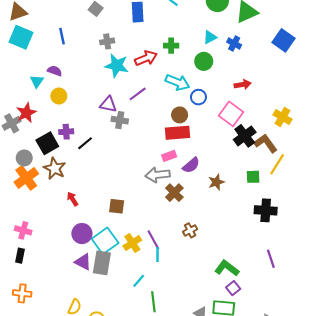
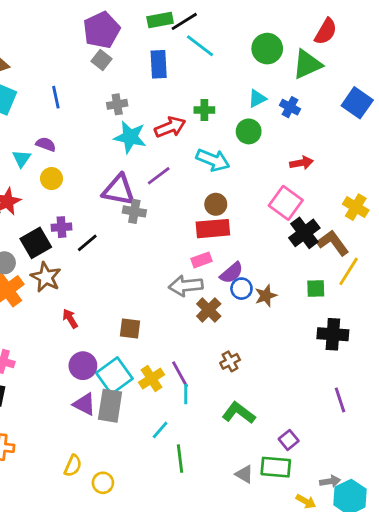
blue circle: (198, 97) -> (241, 289), moved
purple triangle: (108, 104) -> (119, 190), size x1.4
green L-shape: (227, 268) -> (239, 413), moved

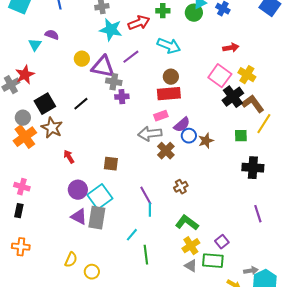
green circle: (249, 131) -> (194, 13), moved
yellow circle: (52, 179) -> (82, 59), moved
yellow cross: (356, 207) -> (247, 75), moved
purple cross: (62, 227) -> (122, 97), moved
yellow cross: (151, 379) -> (191, 246), moved

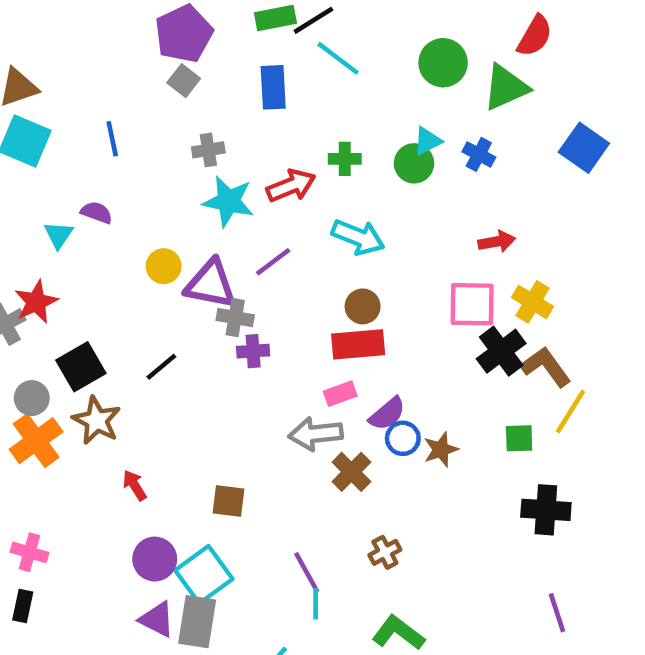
pink square: (220, 76) -> (472, 304), turned -35

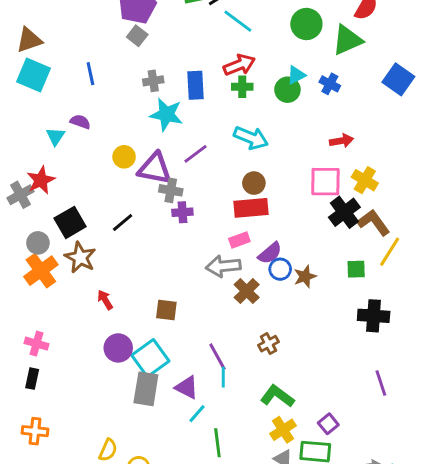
blue rectangle: (273, 87) -> (196, 85), moved
red arrow: (291, 186) -> (239, 65), moved
purple triangle: (157, 619) -> (187, 387), moved

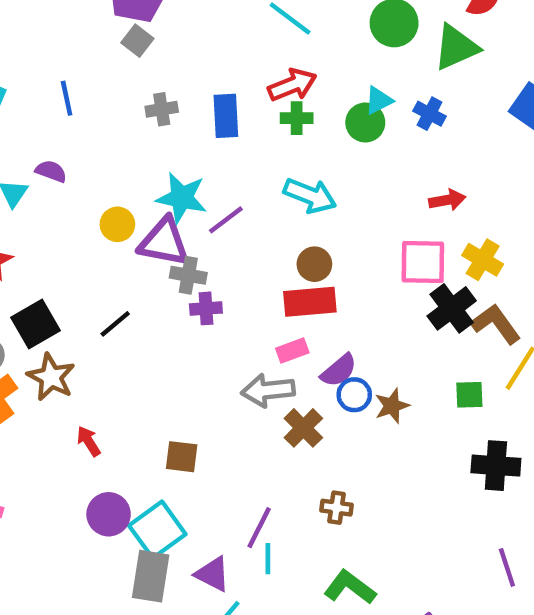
cyan star: (166, 114) -> (182, 198), moved
brown cross: (268, 344) -> (337, 508), turned 36
purple line: (217, 357) -> (259, 528), turned 56

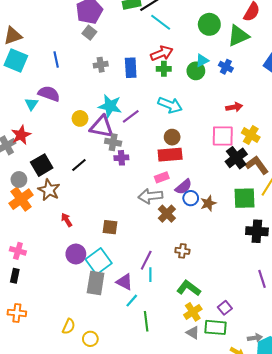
purple semicircle: (51, 171) -> (49, 94), size x1.5
green square: (469, 395) -> (244, 198), size x1.6

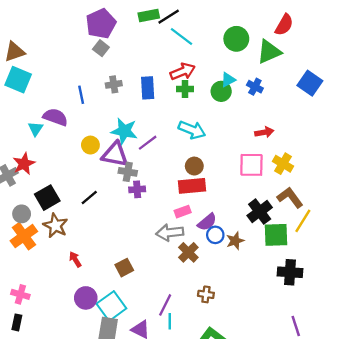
blue line: (56, 59) -> (81, 95), moved
black cross: (236, 158) -> (260, 212), moved
brown square: (110, 227) -> (124, 268), turned -35

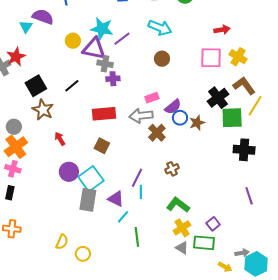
red rectangle: (192, 186) -> (104, 114), moved
gray circle: (22, 214) -> (14, 127), moved
orange cross: (24, 236) -> (16, 147), moved
brown square: (124, 268) -> (102, 146), turned -35
brown cross: (206, 294) -> (172, 169), turned -32

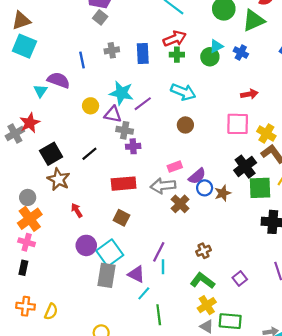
purple triangle: (94, 49) -> (113, 114), size x0.7
yellow cross: (238, 57) -> (266, 134), moved
brown cross: (172, 169) -> (204, 251), moved
purple square: (213, 224) -> (240, 278), moved
yellow semicircle: (62, 242) -> (51, 312), moved

